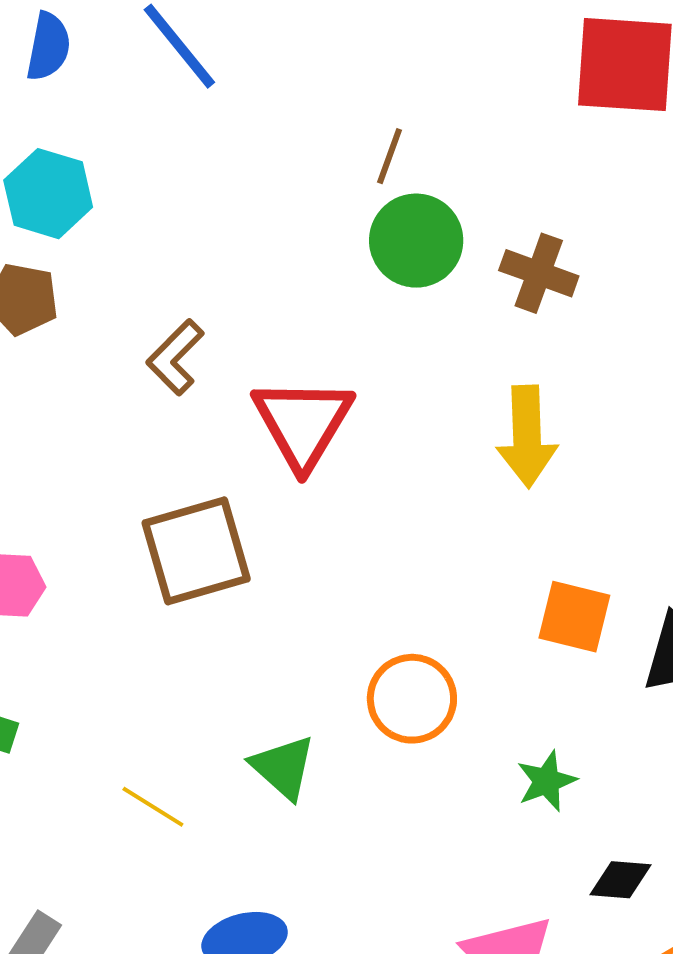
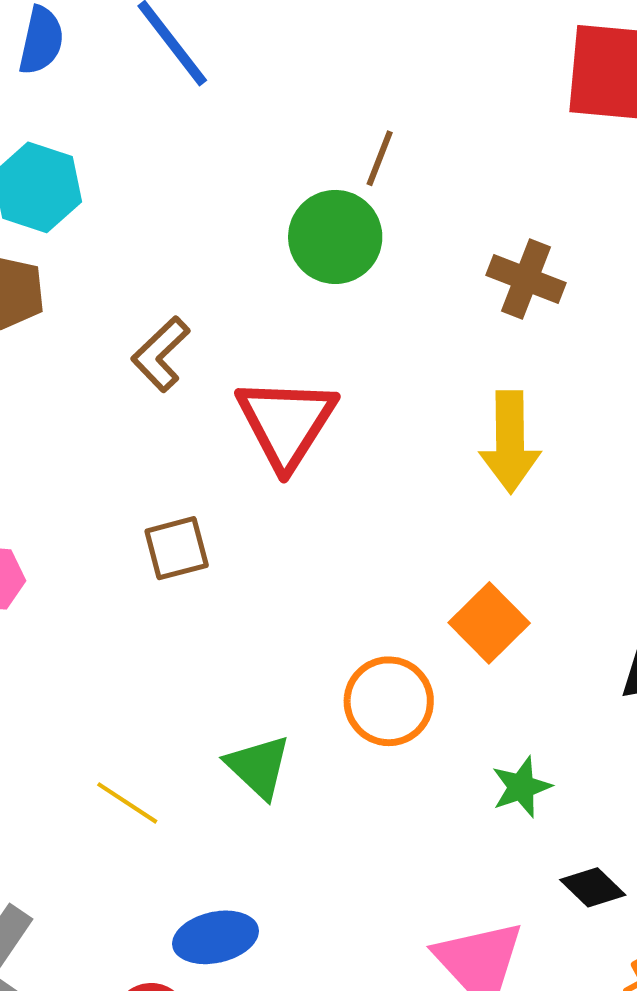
green circle: (416, 241) -> (335, 237), moved
brown square: (196, 551) -> (177, 548), size x0.6
orange square: (574, 617) -> (489, 623), moved, turned 30
black diamond: (620, 880) -> (593, 887), turned 38

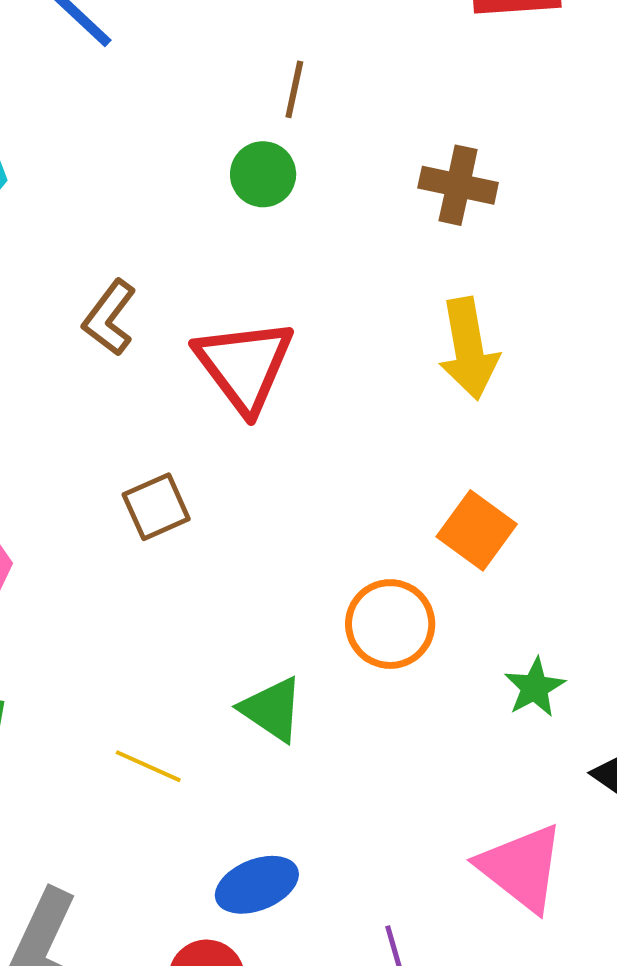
green circle: (335, 237) -> (263, 174), size x0.7

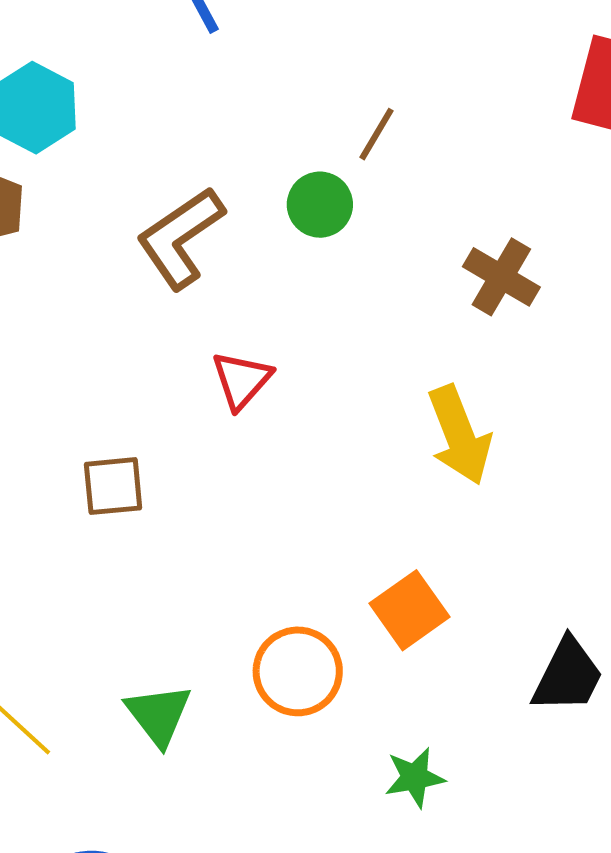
brown L-shape: (109, 318) -> (180, 238), moved, size x1.4
yellow arrow: (468, 349) -> (459, 435), turned -30
red triangle: (244, 365) -> (242, 380), size x0.6

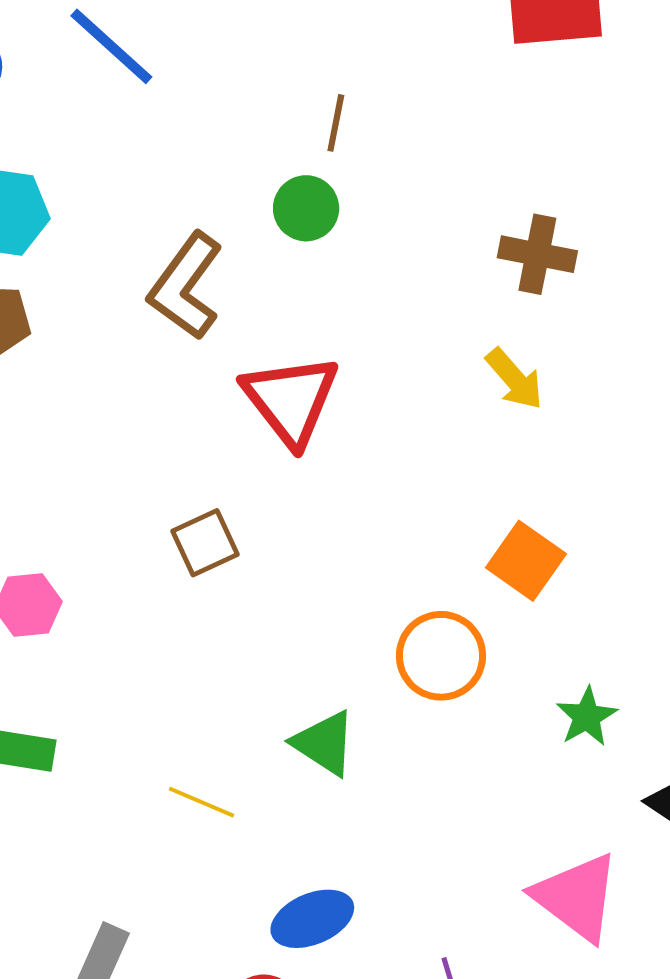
brown cross: (501, 277) -> (537, 254), moved
red triangle: (242, 380) -> (291, 400), size x1.6
yellow arrow: (459, 435) -> (515, 379), size x0.7

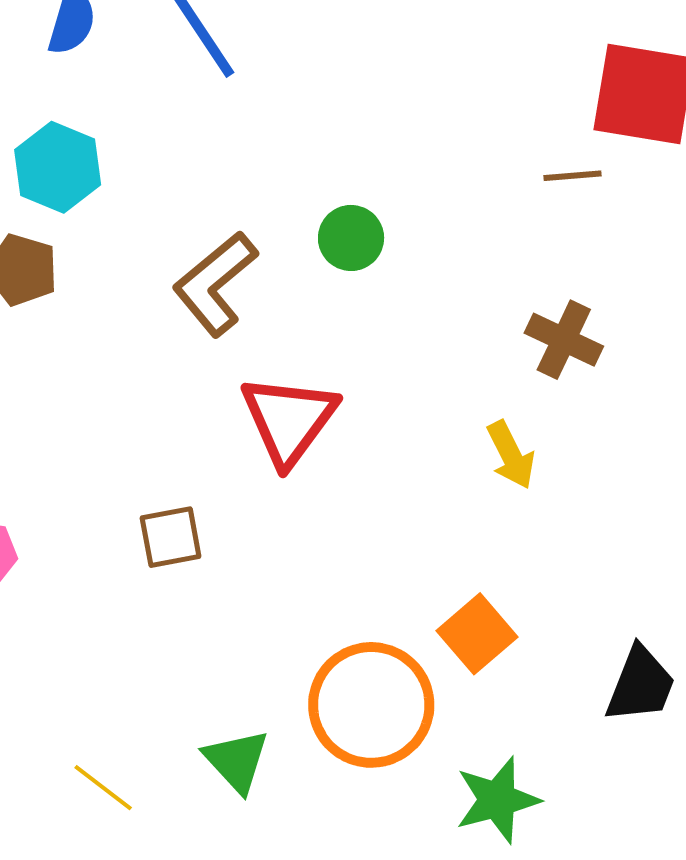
brown line: (336, 123) -> (572, 176), moved, turned 60
orange circle: (441, 656) -> (371, 705), size x1.4
green star: (587, 717) -> (497, 800), size x1.4

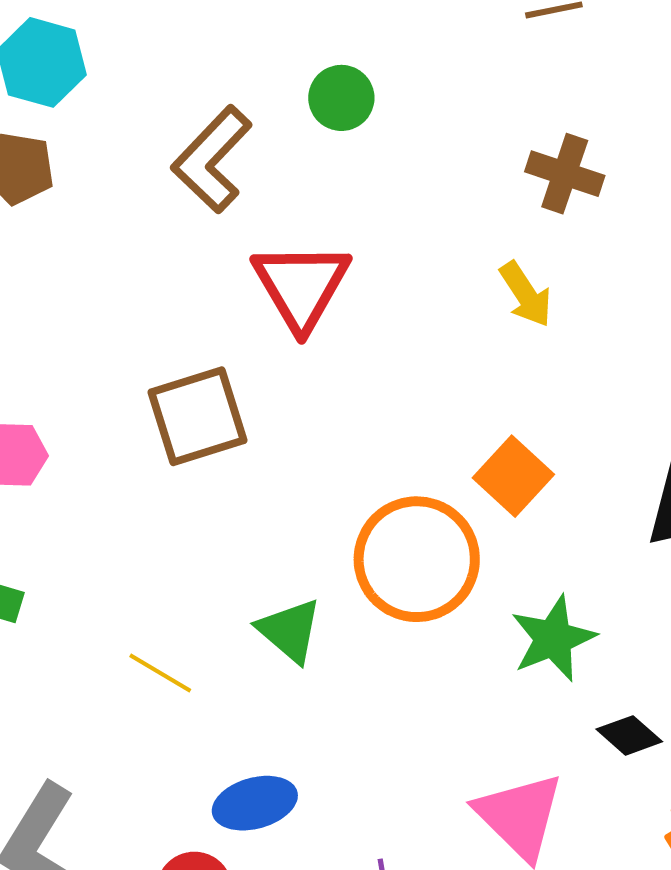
brown square: (171, 537) -> (198, 416), size x1.5

